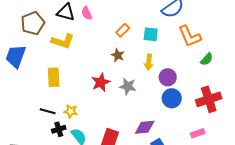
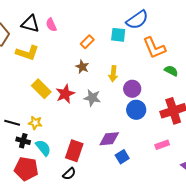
cyan square: (151, 34) -> (118, 35), moved
green semicircle: (207, 59) -> (171, 71), turned -104
yellow rectangle: (54, 77) -> (41, 89), moved, turned -42
black cross: (59, 129) -> (23, 141), turned 32

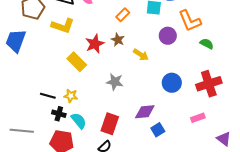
yellow arrow: (113, 74) -> (141, 55), moved, turned -63
purple circle: (132, 89) -> (168, 36), moved
red star: (65, 94) -> (95, 44), moved
gray star: (92, 98) -> (115, 82), moved

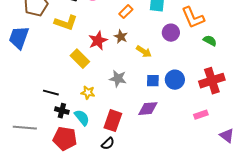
yellow star: (71, 96) -> (88, 93), moved
blue square: (158, 130) -> (153, 81), moved, turned 32

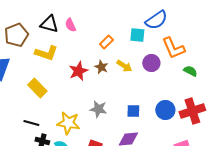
yellow arrow: (144, 52) -> (124, 66), moved
yellow rectangle: (80, 59) -> (37, 88), moved
blue circle: (175, 80) -> (165, 110), moved
yellow star: (88, 93) -> (68, 123), size x1.6

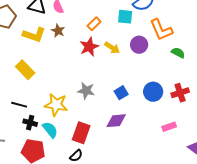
brown star: (101, 67) -> (58, 31), moved
red star: (78, 71) -> (89, 47), moved
blue square: (133, 111) -> (121, 93), turned -32
red cross: (192, 111) -> (180, 93), size x0.7

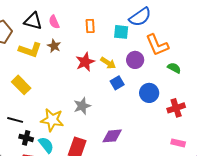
orange rectangle: (94, 24) -> (90, 26), moved, turned -48
gray star: (86, 91) -> (82, 106), turned -30
blue circle: (153, 92) -> (149, 93), moved
blue square: (121, 93) -> (117, 83), moved
pink rectangle: (169, 127) -> (178, 143), moved, turned 32

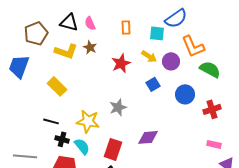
yellow arrow: (108, 63) -> (149, 56), moved
green semicircle: (174, 68) -> (210, 69), size x1.5

